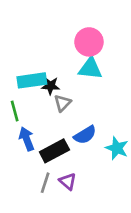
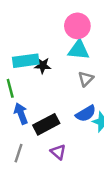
gray triangle: (62, 103) -> (86, 79), moved
blue semicircle: (85, 135) -> (86, 114), moved
gray line: (45, 183) -> (19, 153), moved

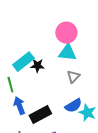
cyan rectangle: (26, 61) -> (23, 62), turned -30

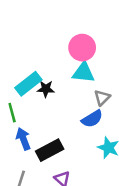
gray triangle: (73, 77) -> (102, 98), moved
blue semicircle: (73, 106) -> (92, 119), moved

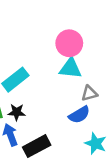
black star: (46, 89) -> (17, 112), moved
gray triangle: (102, 98) -> (89, 93), turned 30

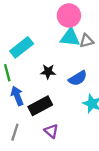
gray triangle: (89, 93) -> (87, 41), moved
black star: (17, 112) -> (48, 72), moved

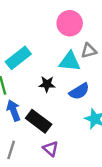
cyan triangle: (70, 37) -> (70, 61), moved
black rectangle: (40, 106) -> (39, 121), turned 65

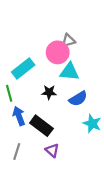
pink circle: (70, 23) -> (58, 52), moved
gray triangle: (89, 51) -> (68, 41), moved

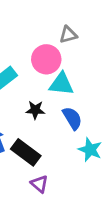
gray triangle: (68, 41) -> (68, 35), moved
blue semicircle: (78, 99) -> (72, 118), turned -90

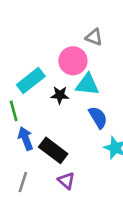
gray triangle: (68, 35) -> (94, 37), turned 36
black star: (35, 110) -> (60, 95), moved

